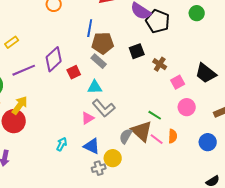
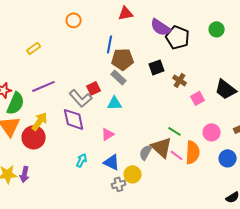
yellow rectangle: (12, 42) -> (34, 48), moved
purple diamond: (54, 59) -> (74, 119), moved, turned -60
pink circle: (187, 107) -> (212, 132), moved
gray L-shape: (104, 108) -> (81, 98), moved
orange semicircle: (173, 136) -> (193, 152), size x1.6

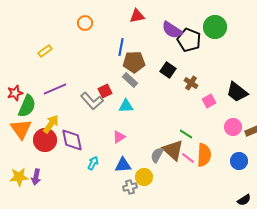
green circle: (217, 29) -> (215, 27), moved, size x1.5
black square: (157, 67) -> (168, 70), turned -35
purple diamond: (74, 119) -> (72, 140), moved
pink circle: (212, 132) -> (233, 127), moved
blue triangle: (112, 162) -> (123, 165), turned -30

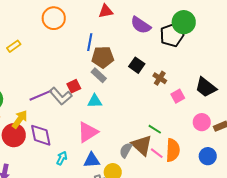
orange circle: (85, 23) -> (54, 18), size x1.5
black pentagon: (189, 40) -> (172, 35), moved, turned 30
purple line: (55, 89) -> (41, 95), moved
pink triangle: (119, 137) -> (88, 132), size x1.6

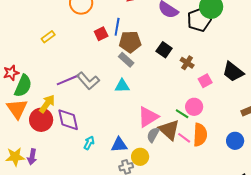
yellow rectangle: (14, 46) -> (48, 37), moved
red square: (74, 86) -> (101, 34), moved
pink circle: (202, 122) -> (194, 107), moved
pink triangle: (88, 132) -> (148, 117), moved

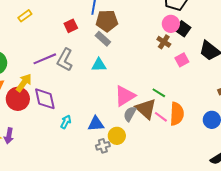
red square: (101, 34) -> (71, 26), moved
black square: (164, 50) -> (183, 29), moved
gray L-shape: (88, 81) -> (65, 60), turned 70
pink circle: (194, 107) -> (171, 24), moved

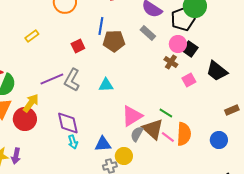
gray rectangle: (103, 39) -> (148, 33), moved
purple diamond: (45, 99) -> (68, 123), moved
cyan arrow: (66, 122) -> (73, 142), turned 136

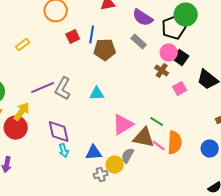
red square: (78, 46) -> (73, 37), moved
brown triangle: (153, 129) -> (144, 138), turned -30
gray semicircle: (137, 134) -> (128, 156), moved

